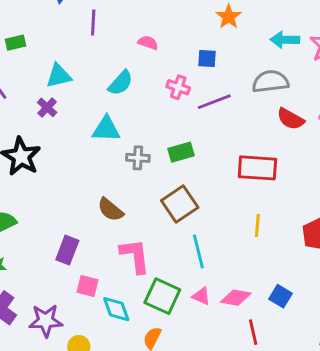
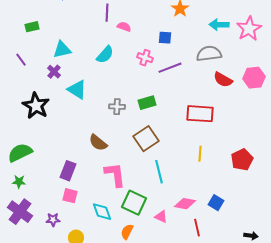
purple line: (93, 22) -> (107, 13), moved
cyan triangle: (106, 129) -> (77, 90), moved, turned 30
pink square: (87, 286) -> (70, 196), moved
pink triangle: (201, 296) -> (161, 217), moved
purple star: (46, 321) -> (53, 220), size x0.6

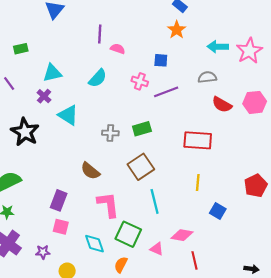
gray semicircle: (209, 54) -> (207, 77), size x0.7
red pentagon: (242, 160) -> (256, 186), moved
blue square: (216, 203) -> (218, 211), moved

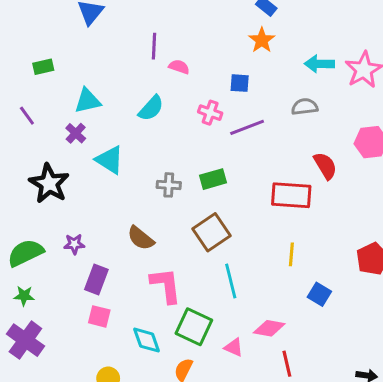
red semicircle: (222, 105) -> (325, 166), moved, turned -150
purple star: (43, 252) -> (74, 244), moved

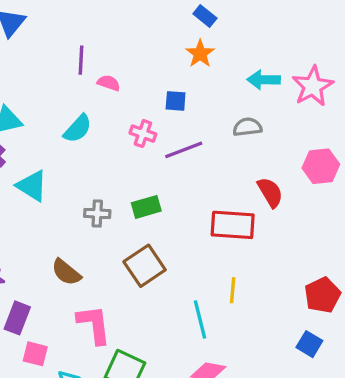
cyan line: (231, 281) -> (200, 320), moved
blue square: (319, 294) -> (309, 344), moved
pink square: (99, 316) -> (35, 354), moved

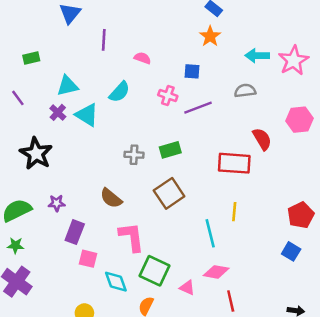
purple line: (81, 60) -> (104, 40), moved
cyan triangle: (32, 186) -> (87, 115), moved

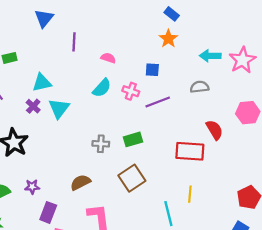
cyan semicircle: (119, 92) -> (102, 88), moved
cyan triangle: (87, 115) -> (59, 108), turned 35
brown semicircle: (111, 198) -> (80, 182), turned 114

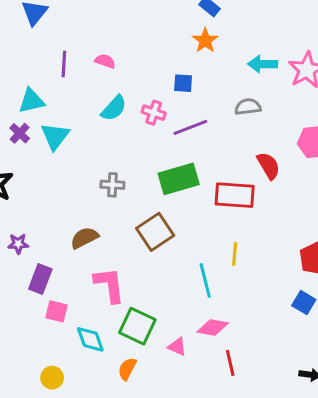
purple line: (74, 42) -> (64, 64), moved
pink semicircle: (108, 58) -> (105, 61), moved
green rectangle: (133, 139) -> (179, 179), moved, size x1.5

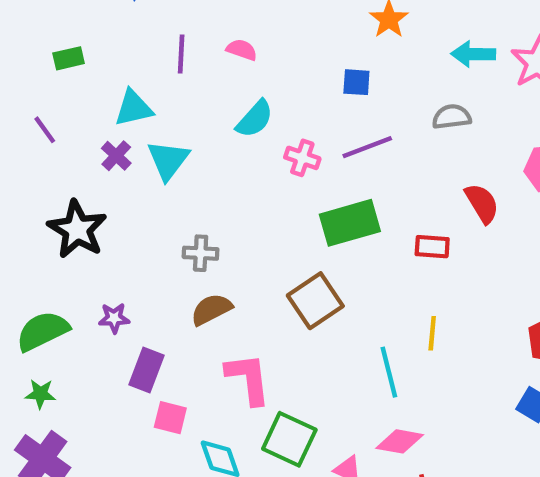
pink cross: (154, 113) -> (302, 158), moved
gray cross: (112, 185) -> (201, 253), moved
red rectangle: (235, 195) -> (432, 247), size x0.6

